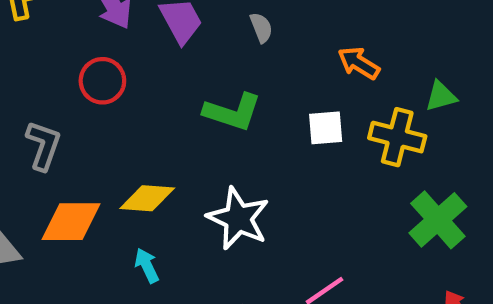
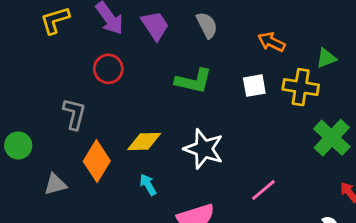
gray semicircle: (261, 28) -> (207, 25), size x1.4
orange diamond: (71, 222) -> (97, 161), turned -54

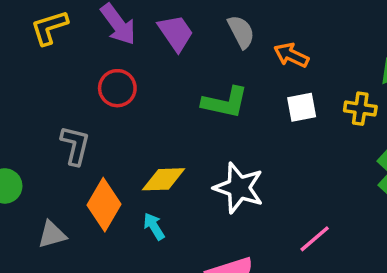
orange arrow: (272, 42) -> (291, 55), moved
yellow cross: (301, 87) -> (360, 109), size x0.7
cyan arrow: (148, 185) -> (154, 226), moved

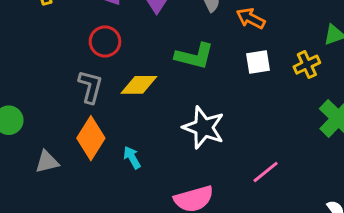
yellow cross: (360, 109) -> (307, 65), turned -35
gray L-shape: (75, 145) -> (90, 87), moved
yellow diamond: (163, 179) -> (139, 85), moved

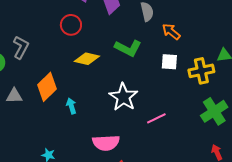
yellow cross: (307, 65) -> (201, 71), size x1.4
gray L-shape: (90, 87) -> (21, 47), moved
pink line: (266, 172) -> (156, 118), moved

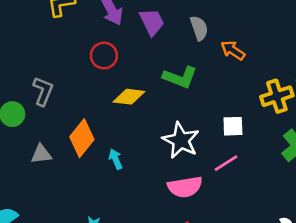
white square: (169, 62) -> (233, 126), moved
pink semicircle: (106, 143) -> (185, 187), moved

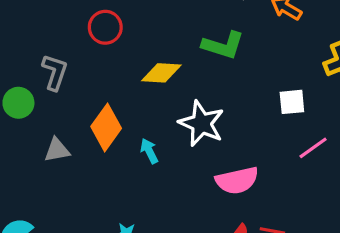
red circle: (104, 56) -> (105, 27), moved
white star: (181, 140) -> (202, 123), moved
pink line: (226, 163) -> (313, 148), moved

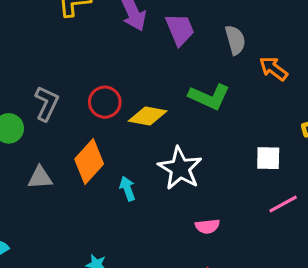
red circle: (105, 27) -> (105, 102), moved
pink semicircle: (237, 180) -> (207, 226), size x0.6

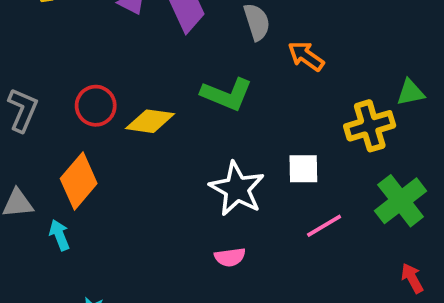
white star: (180, 168) -> (237, 189), moved
cyan arrow: (127, 189) -> (59, 235), moved

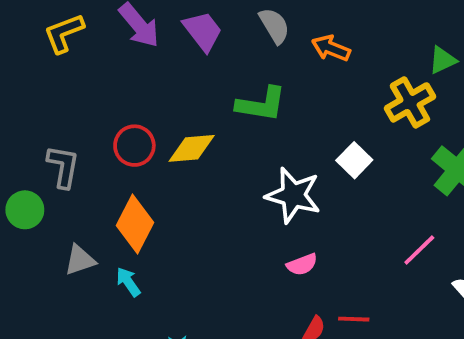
white square: (303, 169) -> (354, 160), turned -32
pink line: (324, 226) -> (419, 250), moved

